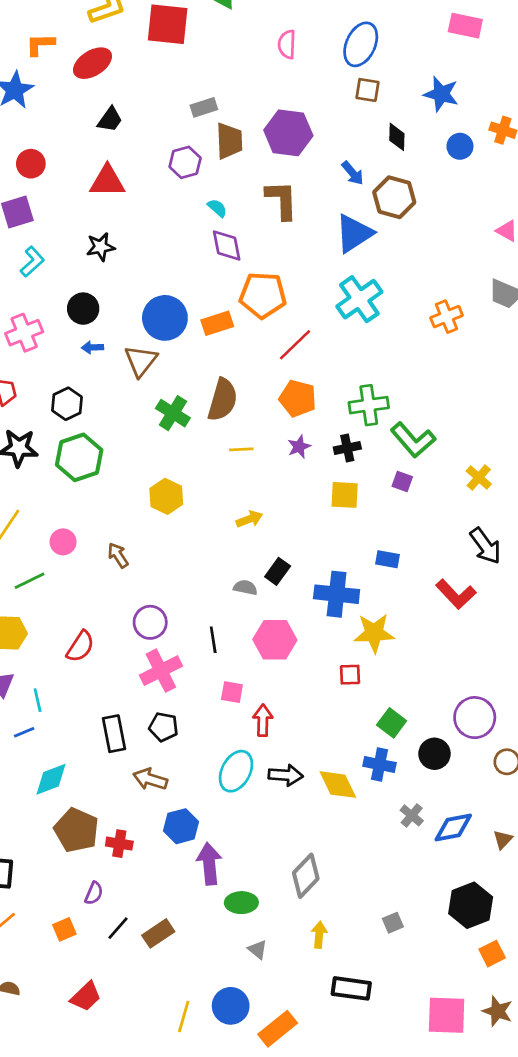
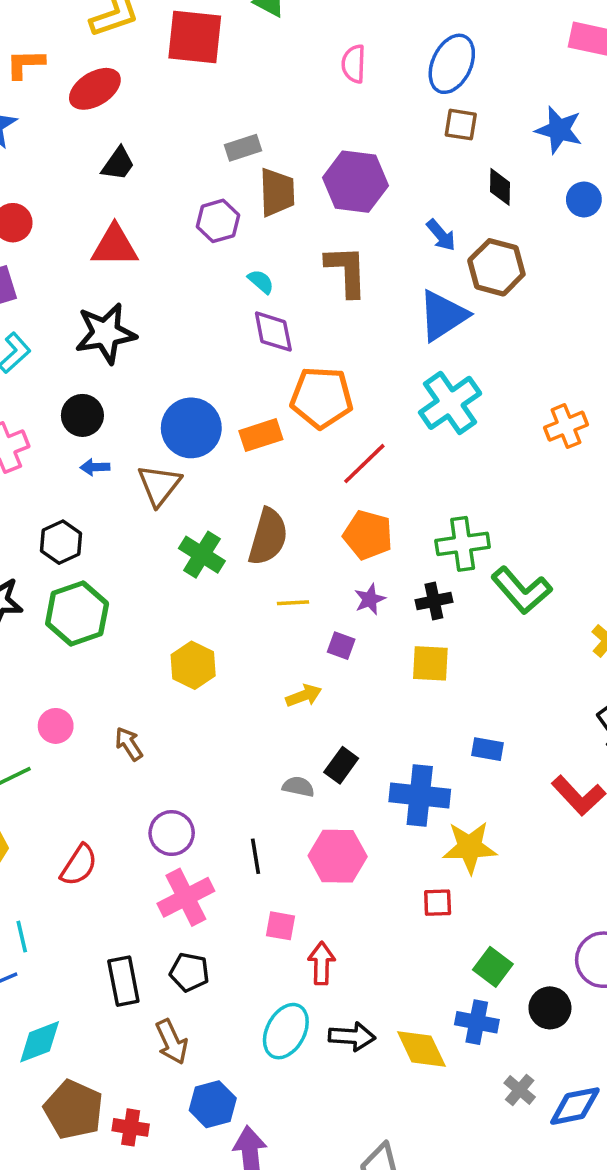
black star: (101, 247) -> (106, 333), size x1.6
purple square: (402, 482) -> (341, 646), moved
brown arrow: (150, 779) -> (172, 1042), turned -132

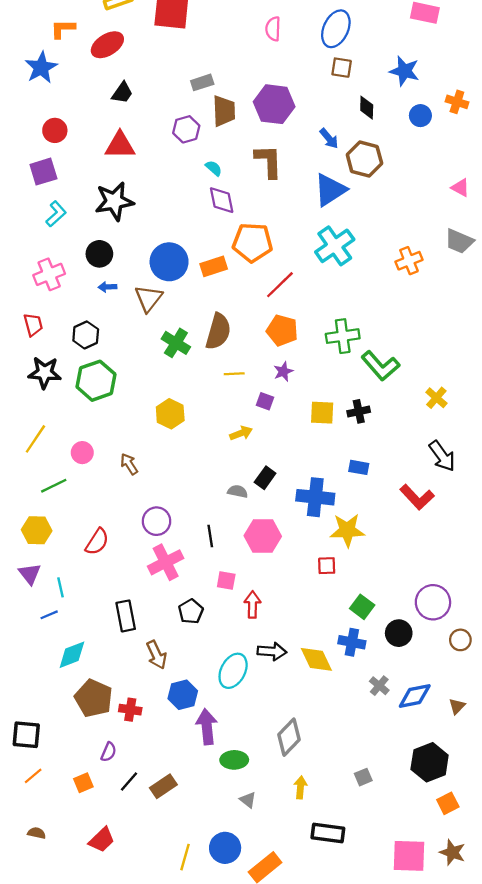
black cross: (434, 601) -> (359, 411), moved
black pentagon: (189, 972) -> (191, 611), moved, turned 30
cyan ellipse: (286, 1031) -> (233, 671), moved

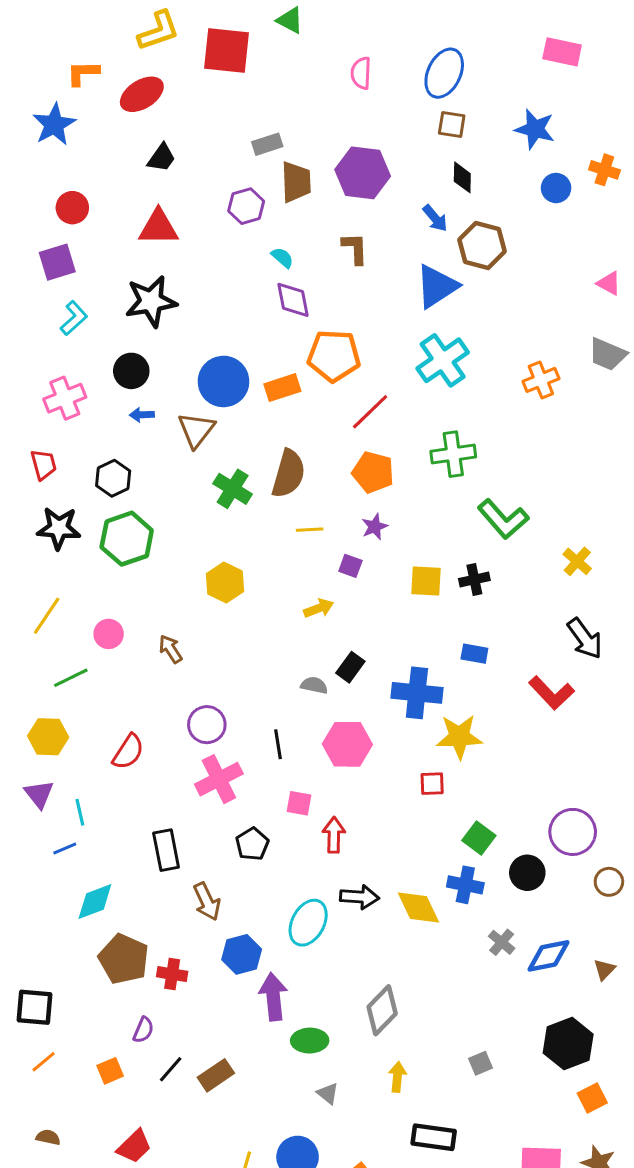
black diamond: (367, 108) -> (462, 177), moved
brown L-shape: (268, 161) -> (355, 248), size x0.7
green cross: (343, 336) -> (453, 454), moved

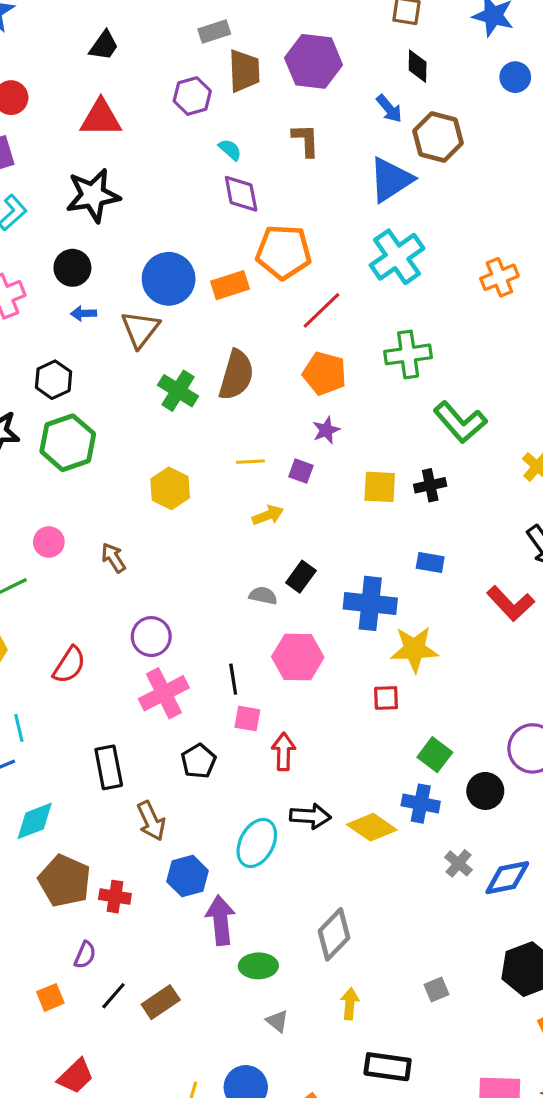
yellow line: (310, 530) -> (250, 462), moved
black line: (278, 744) -> (233, 679), moved
yellow diamond: (418, 908) -> (372, 827), turned -30

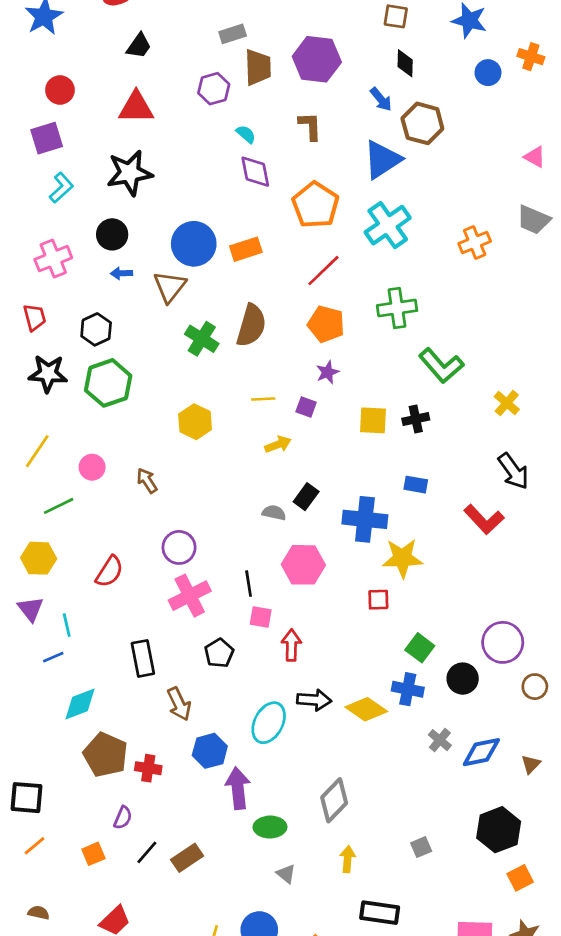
orange pentagon: (284, 252) -> (315, 205), moved, turned 30

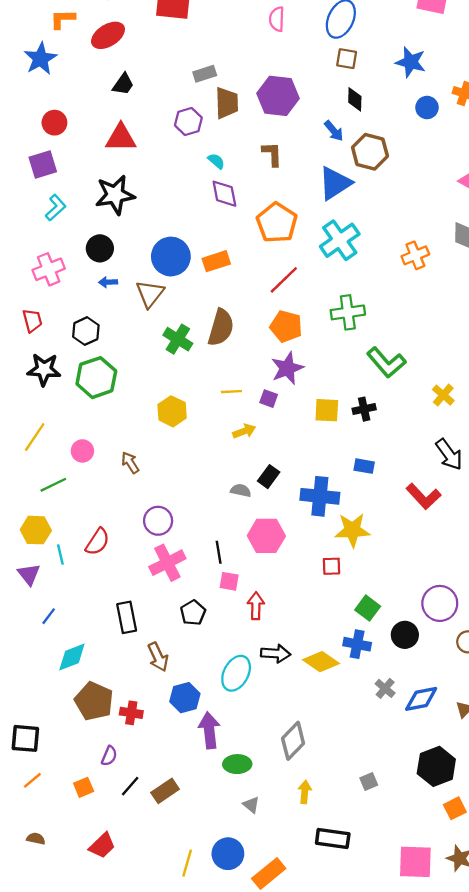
purple star: (327, 372) -> (287, 368), size x1.6
cyan line: (67, 625) -> (60, 555), moved
blue line: (53, 657) -> (49, 616), turned -30

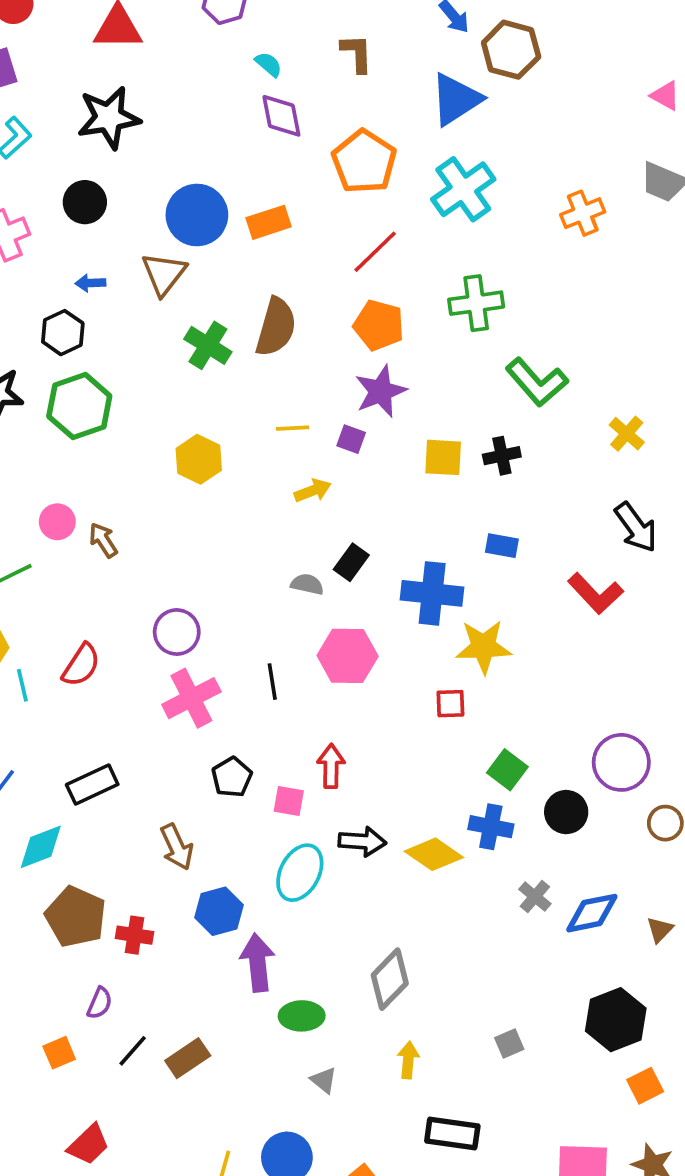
blue arrow: (108, 282) -> (90, 283), moved
brown arrow: (130, 463) -> (103, 540), moved
pink square: (229, 581) -> (289, 801), moved
black rectangle: (127, 617) -> (92, 784), moved, turned 76

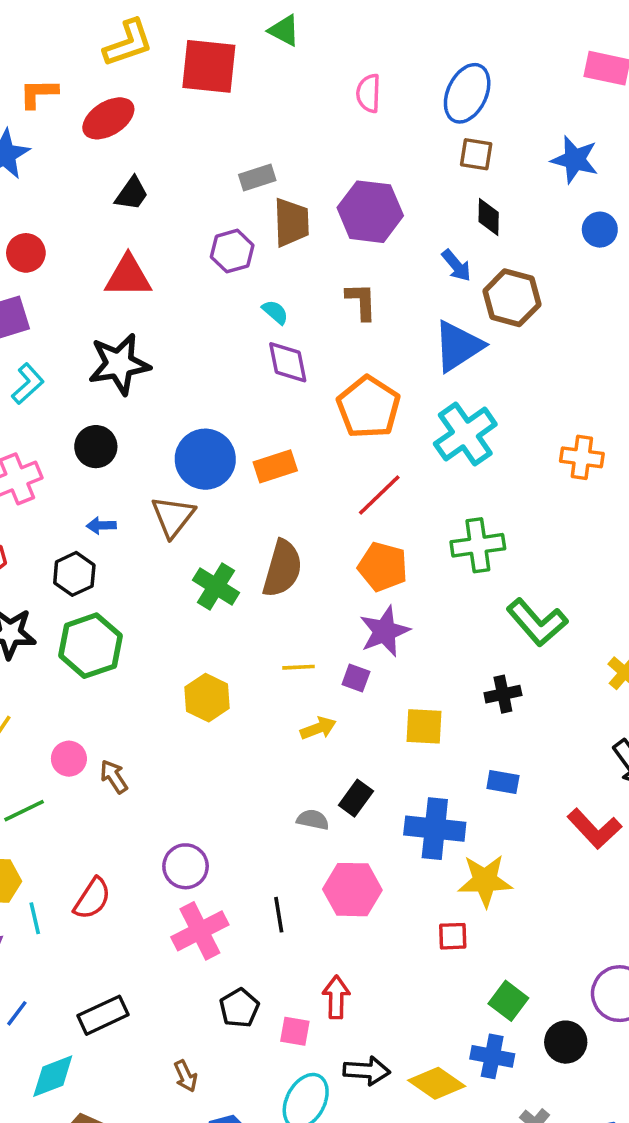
orange cross: (583, 213) -> (582, 457), turned 30
yellow square: (443, 457) -> (424, 726), moved
brown arrow: (177, 847) -> (186, 1076), size x0.7

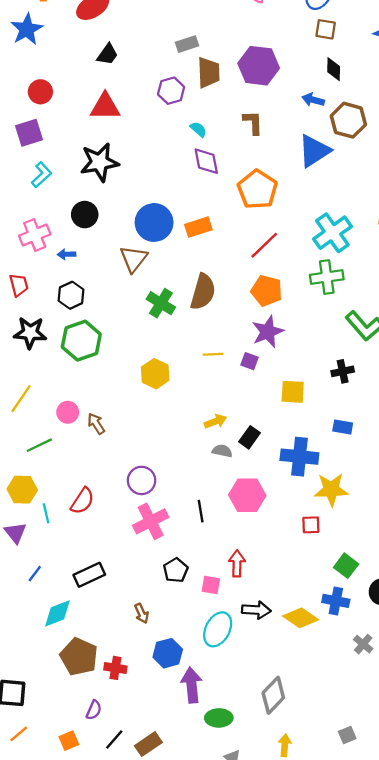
blue arrow: (456, 265) -> (313, 100), turned 145
cyan cross: (465, 434) -> (332, 233), moved
blue arrow: (101, 526) -> (67, 254), moved
yellow arrow: (318, 728) -> (215, 421), moved

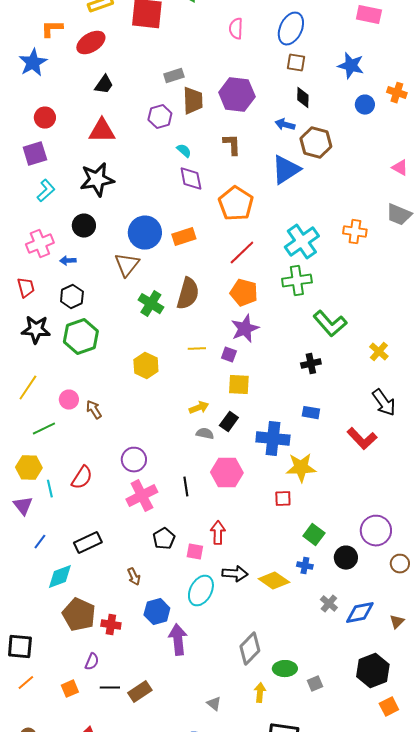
yellow square: (293, 392) -> (239, 385), moved
blue cross: (336, 601) -> (305, 566), size x0.7
green ellipse: (219, 718) -> (285, 669), moved
black line: (114, 740) -> (110, 688), turned 48

